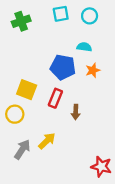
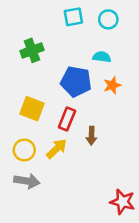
green cross: (21, 21) -> (32, 50), moved
yellow circle: (15, 114) -> (24, 150), moved
yellow arrow: (47, 141) -> (57, 149), moved
gray arrow: (22, 149) -> (27, 181), turned 66

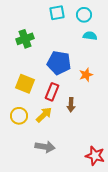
cyan semicircle: (102, 57) -> (90, 36), moved
orange star: (112, 85) -> (86, 75), moved
gray arrow: (27, 181) -> (45, 147), moved

